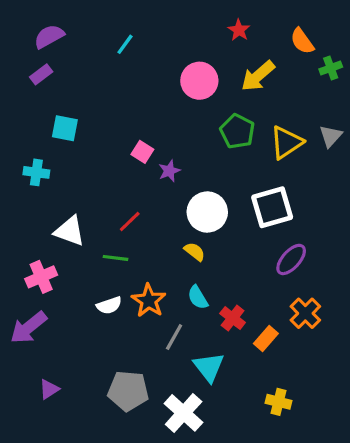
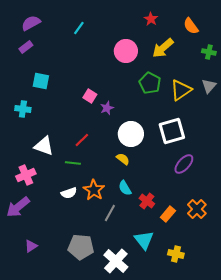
green cross: (331, 68) -> (209, 52), moved, turned 32
orange cross: (305, 313) -> (197, 209), moved
cyan triangle: (209, 367) -> (144, 240), moved

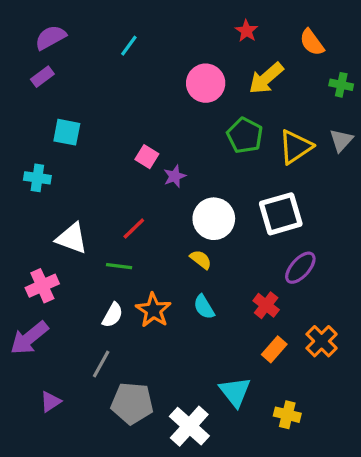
white semicircle: (69, 193) -> (113, 315), turned -42
red cross: (147, 201) -> (266, 305), moved
gray line: (110, 213) -> (101, 364), moved

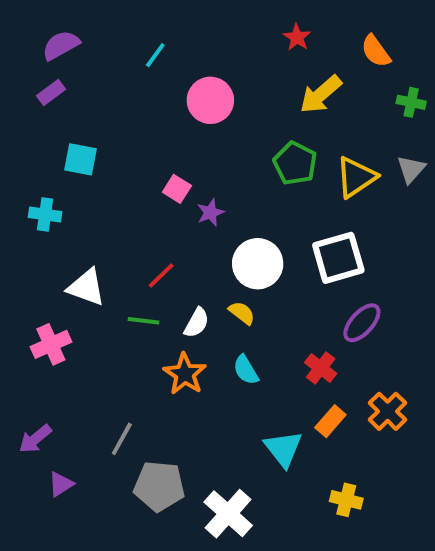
pink circle: (206, 83) -> (210, 100), moved
white semicircle: (113, 315) -> (197, 323), moved
purple arrow: (29, 338) -> (35, 439), moved, size x0.7
cyan triangle: (235, 392) -> (283, 449), moved

